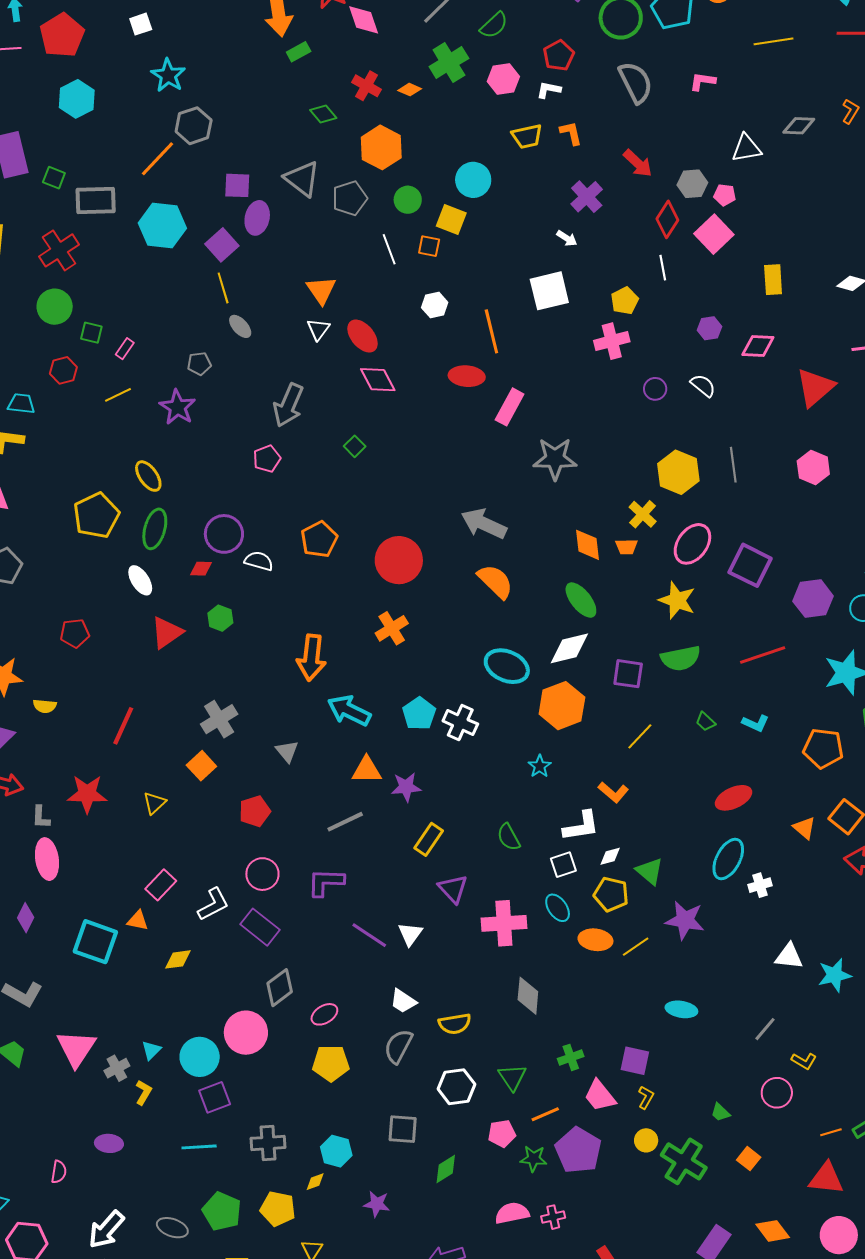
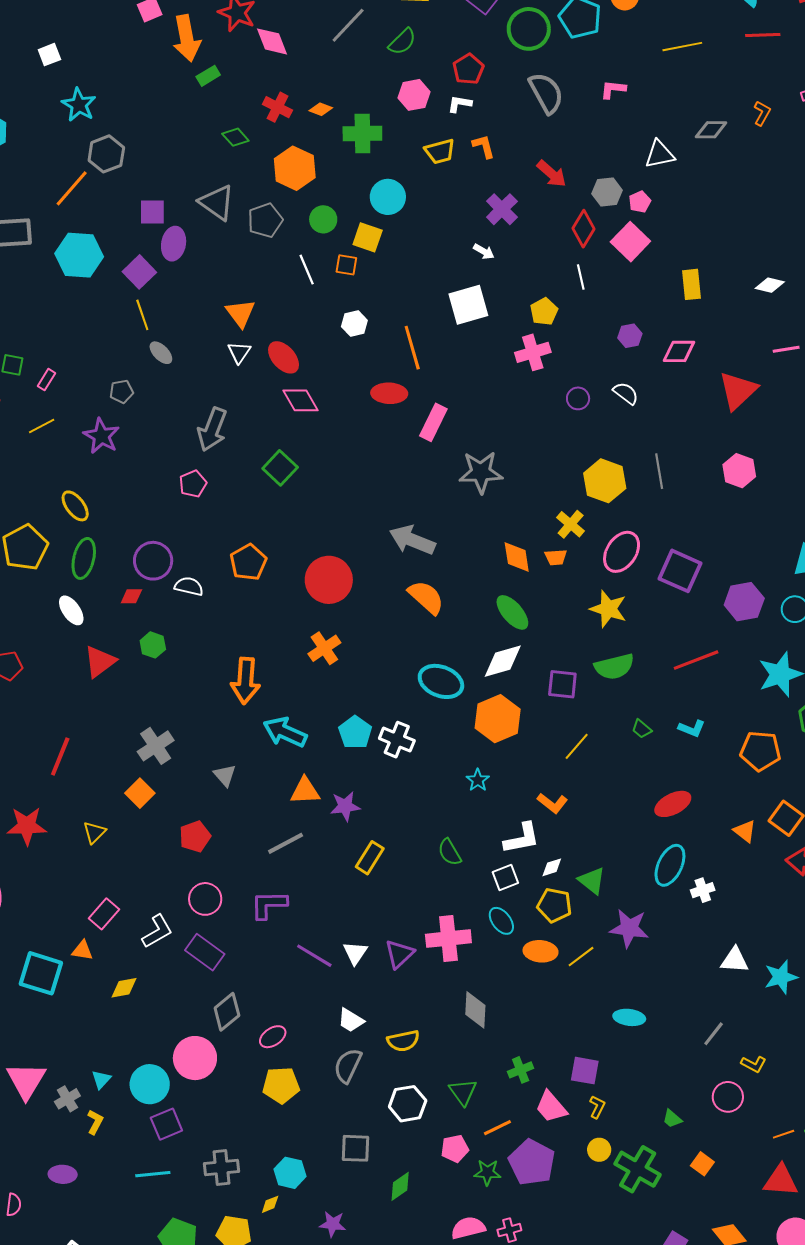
green cross: (449, 63) -> (362, 133), moved, turned 33
pink pentagon: (725, 195) -> (640, 202), turned -30
green square: (355, 446) -> (280, 468), size x1.6
purple triangle: (453, 889) -> (399, 954), moved, turned 32

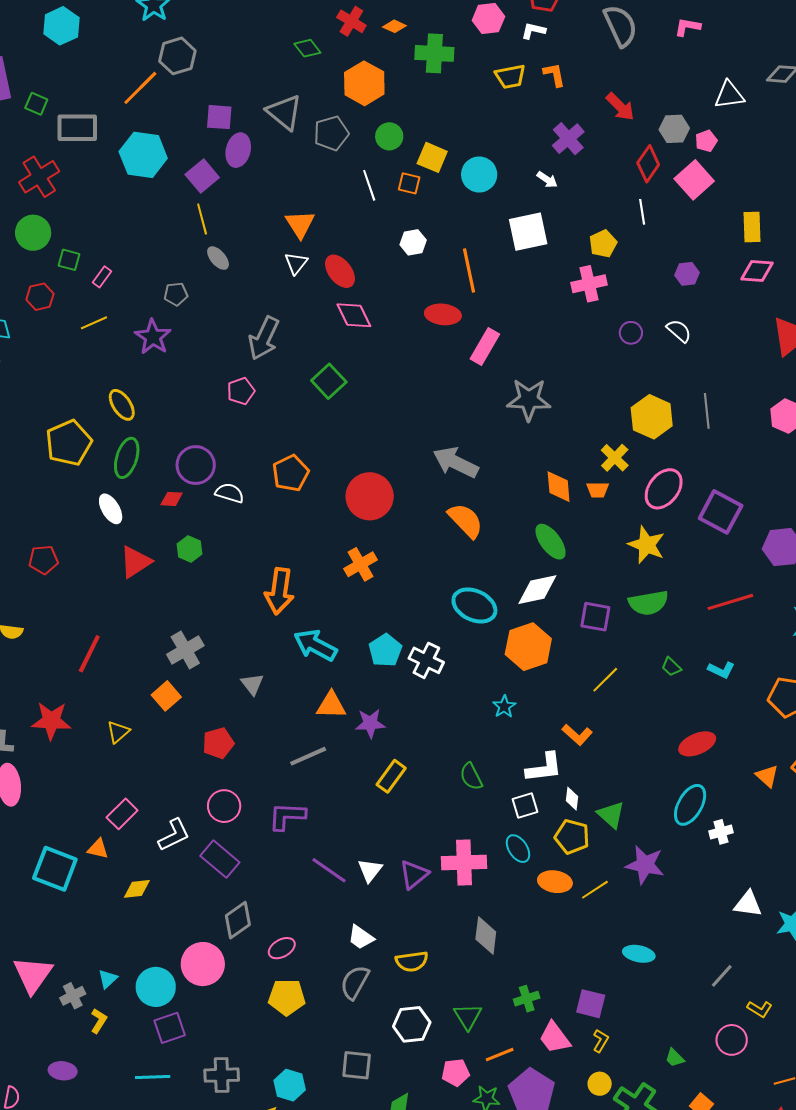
cyan circle: (388, 197) -> (479, 175), moved
pink diamond: (679, 351) -> (757, 271), moved
white diamond: (552, 867) -> (572, 799), turned -70

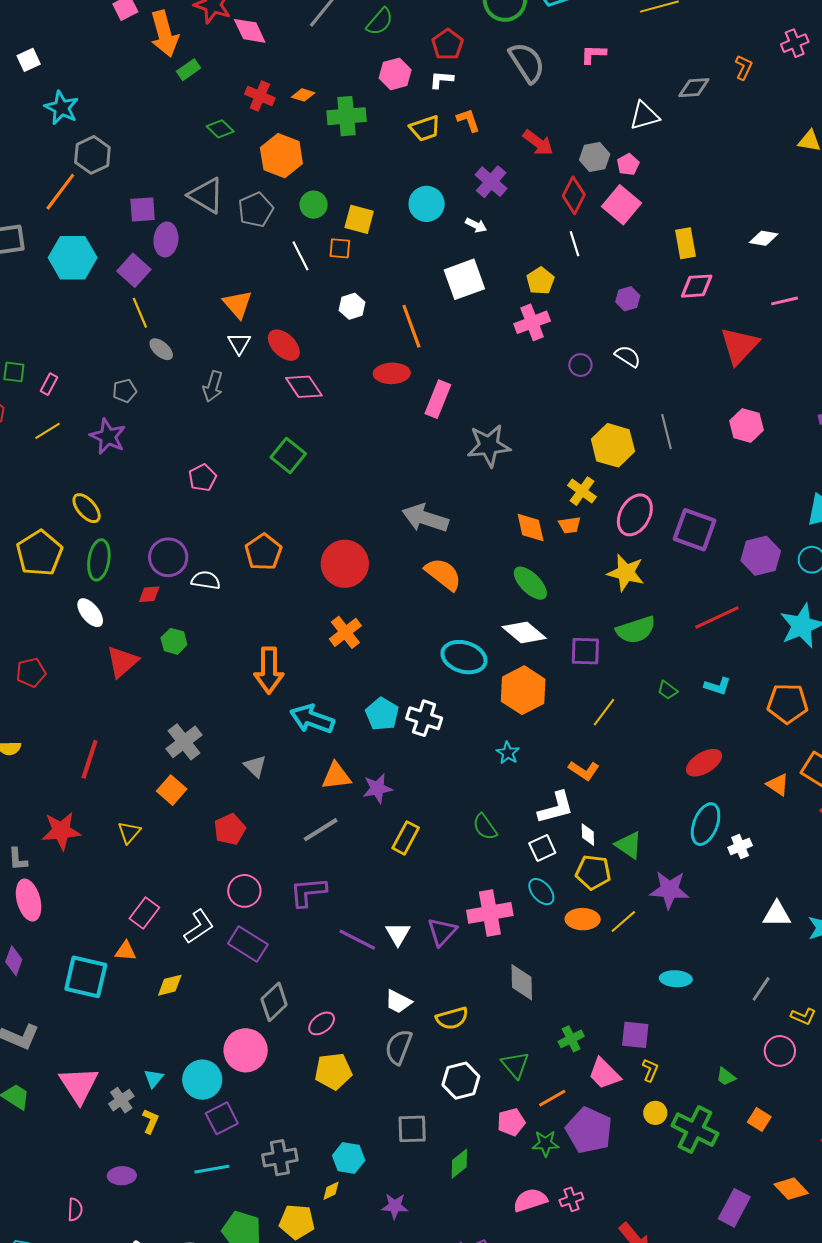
cyan circle: (479, 175) -> (427, 204), moved
gray arrow: (264, 338) -> (213, 386), moved, size x0.7
white diamond: (537, 590) -> (524, 632), turned 60

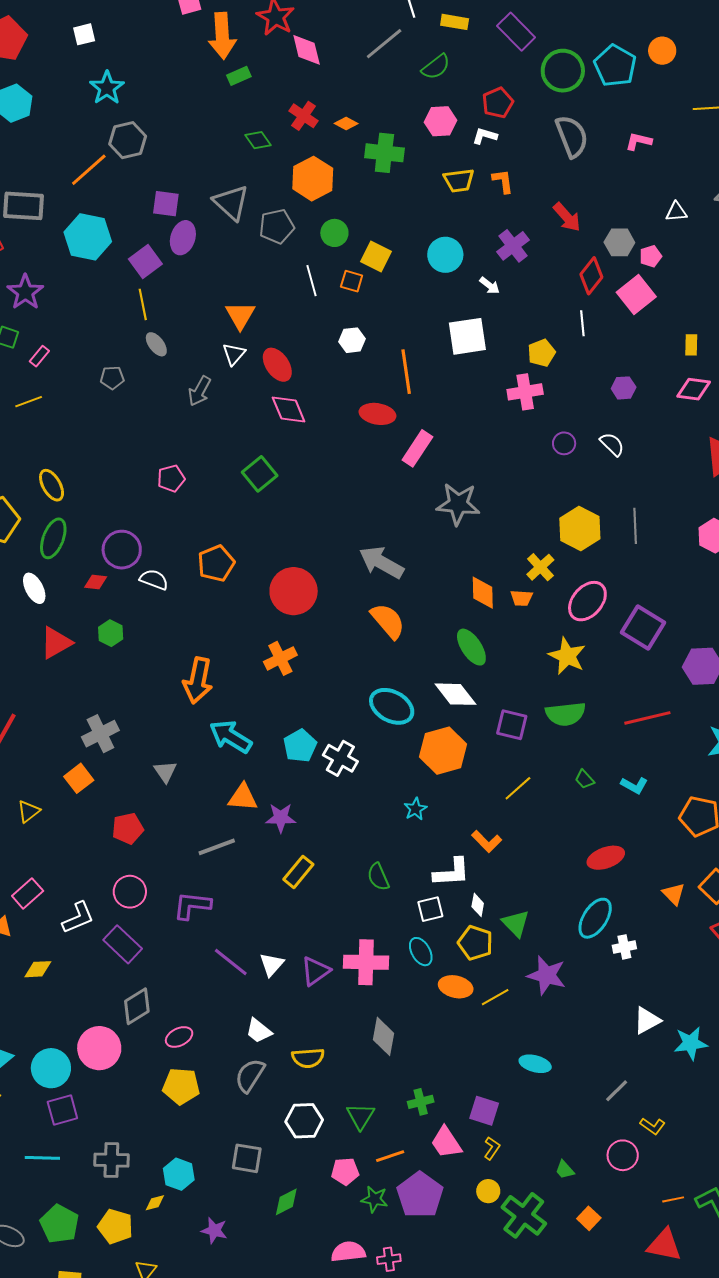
white triangle: (644, 116) -> (676, 212), size x0.7
yellow rectangle: (686, 243) -> (691, 345), size x0.7
purple star: (108, 436) -> (25, 292), moved
white triangle: (777, 914) -> (647, 1021), turned -40

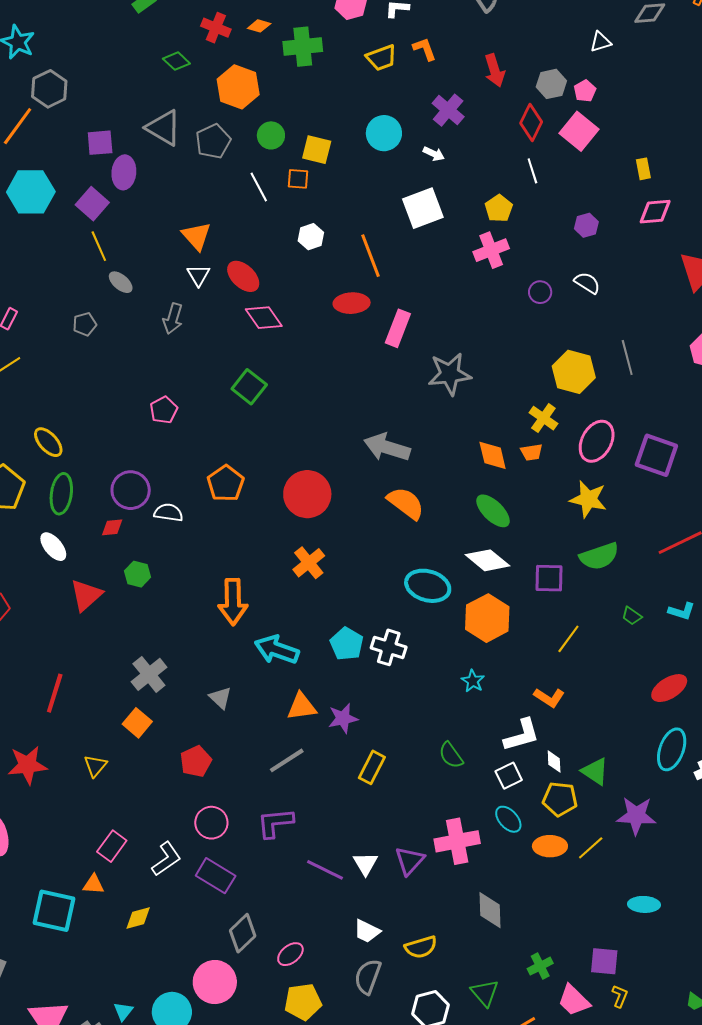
red arrow: (567, 217) -> (495, 70), turned 36

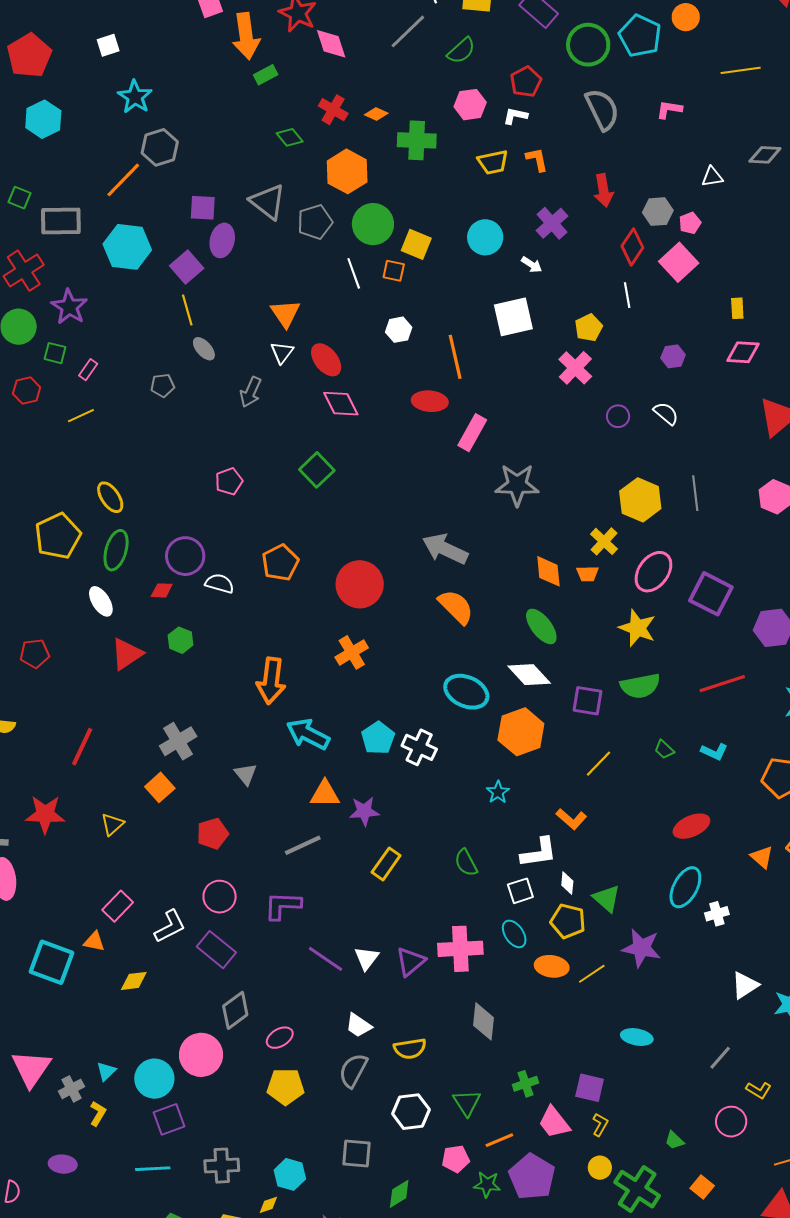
green circle: (271, 135) -> (373, 224), size x1.5
pink cross: (491, 250) -> (575, 368), turned -32

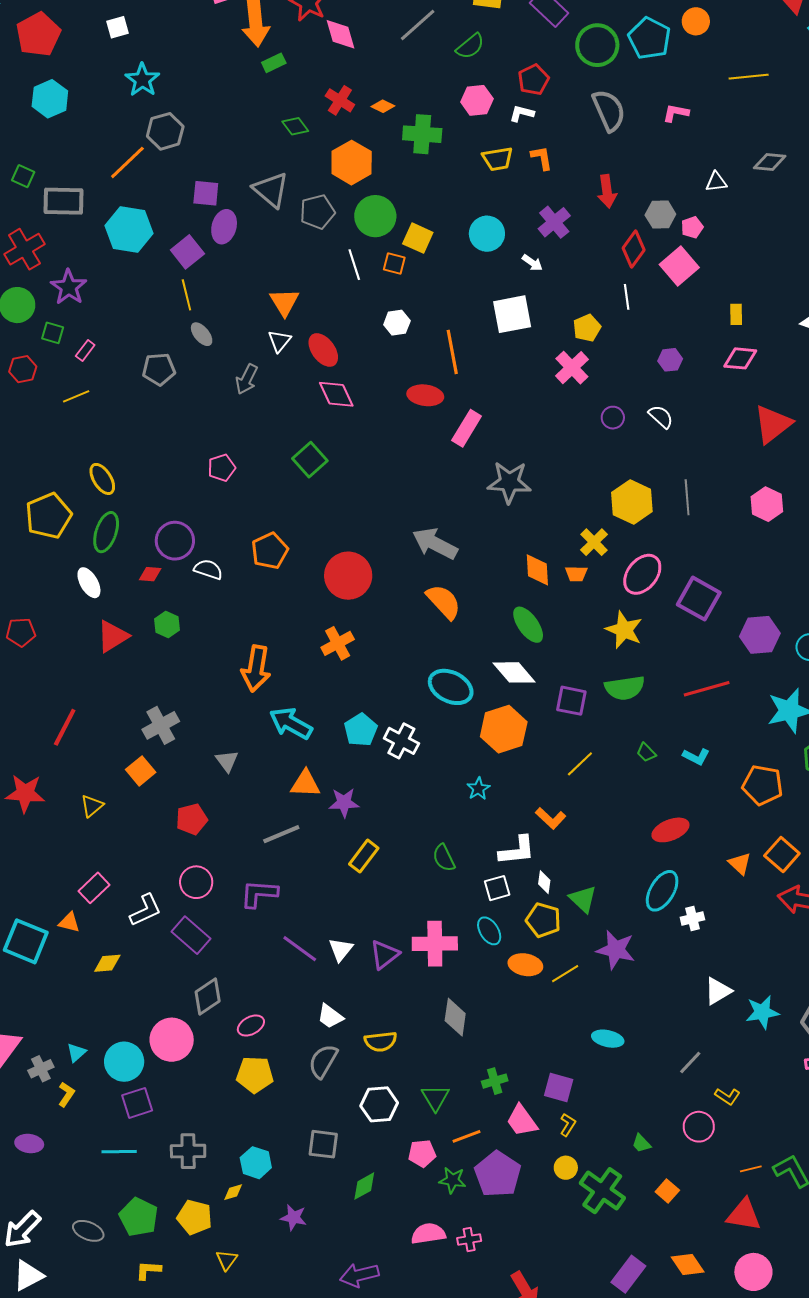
gray pentagon: (162, 385) -> (159, 369), size x1.4

